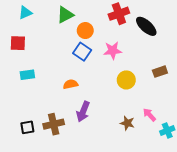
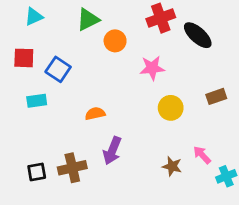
blue square: (82, 52) -> (58, 69), moved

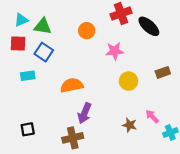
cyan triangle: (34, 17) -> (21, 20), moved
green triangle: (88, 20) -> (43, 26), moved, turned 36
orange semicircle: (95, 114) -> (72, 85), size x1.5
brown cross: (72, 168) -> (73, 138), moved

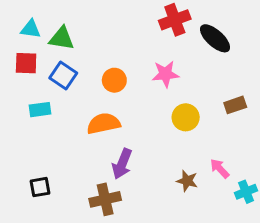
cyan triangle: (21, 20) -> (31, 29), turned 32
orange circle: (87, 31) -> (114, 80), moved

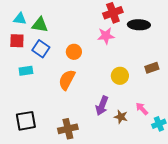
black ellipse: (215, 38) -> (139, 25), turned -40
pink star: (165, 74) -> (106, 36), moved
orange semicircle: (103, 124) -> (67, 80), turned -50
purple arrow: (122, 164) -> (102, 106), moved
black square: (40, 187) -> (26, 121), size x1.5

